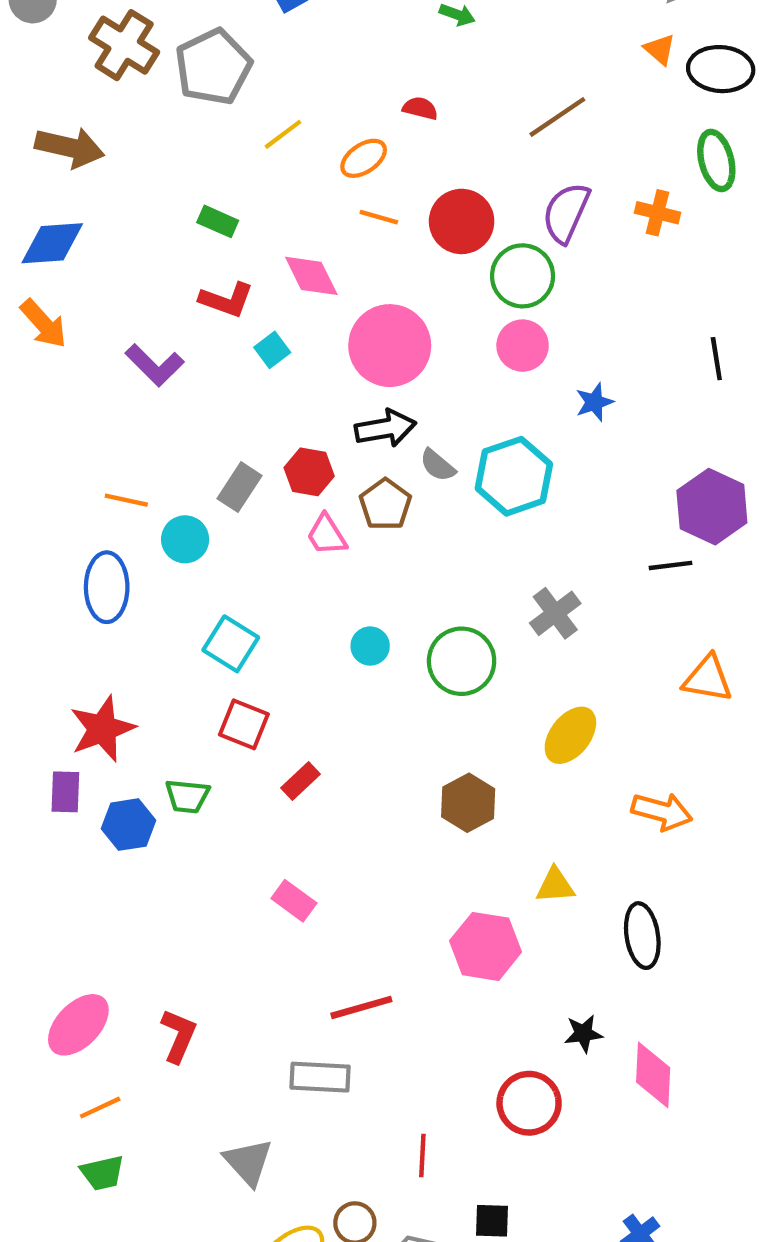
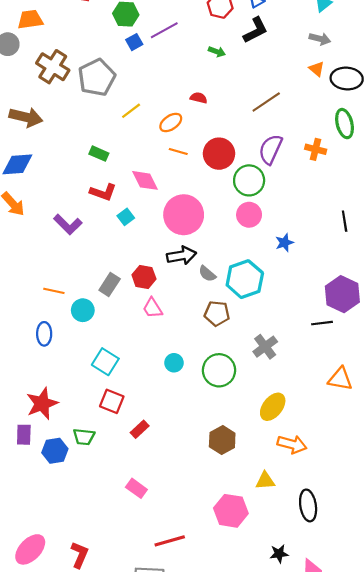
brown pentagon: (385, 504) -> (217, 313), moved, turned -30
blue ellipse: (107, 587) -> (44, 334), size x0.7
orange arrow: (662, 811) -> (292, 444), moved

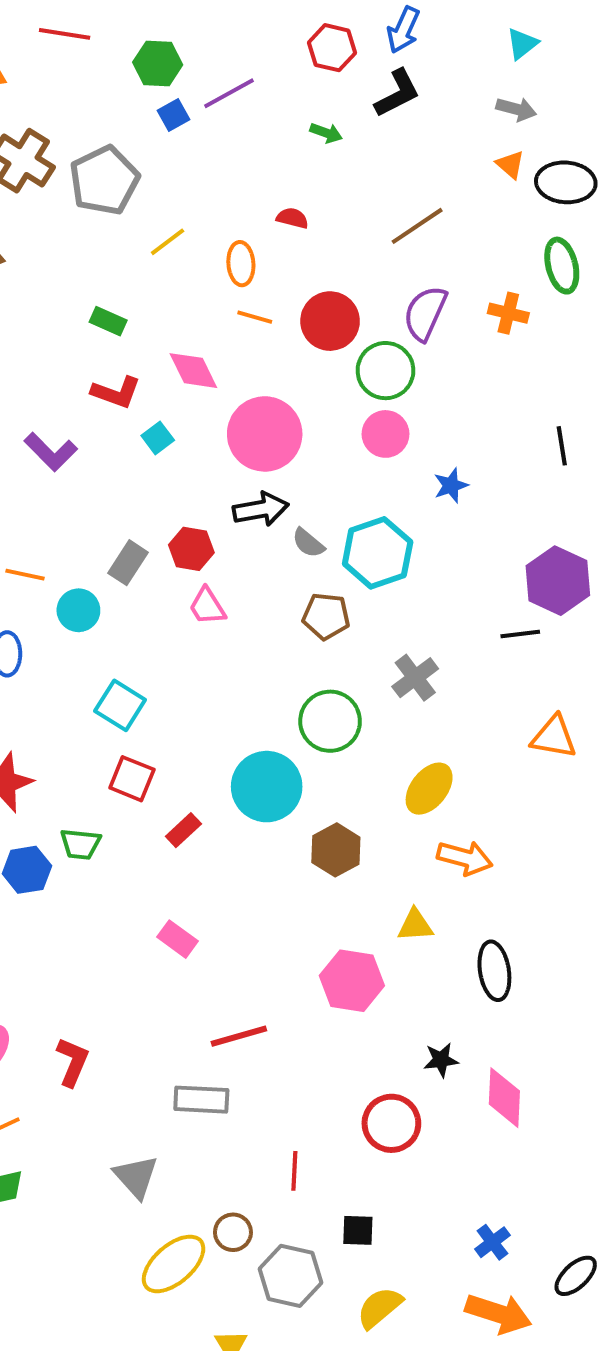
orange ellipse: (171, 122) -> (241, 264), turned -60
cyan circle: (174, 363) -> (267, 787), moved, size x2.0

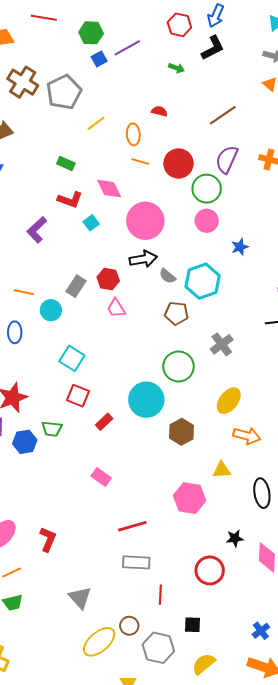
purple L-shape: (51, 452) -> (37, 230), turned 92
gray rectangle: (201, 1100) -> (136, 562), moved

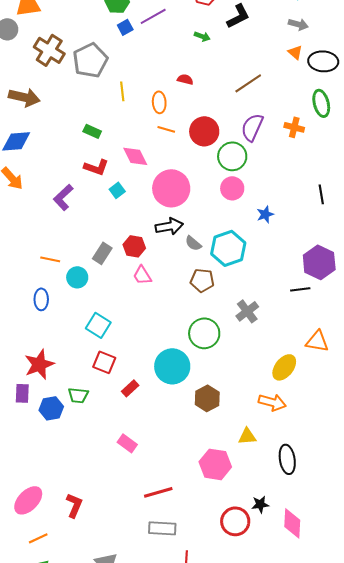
yellow line: (96, 123) -> (122, 91), turned -60
yellow ellipse: (229, 401) -> (284, 367), moved
red circle: (210, 570) -> (235, 521), moved

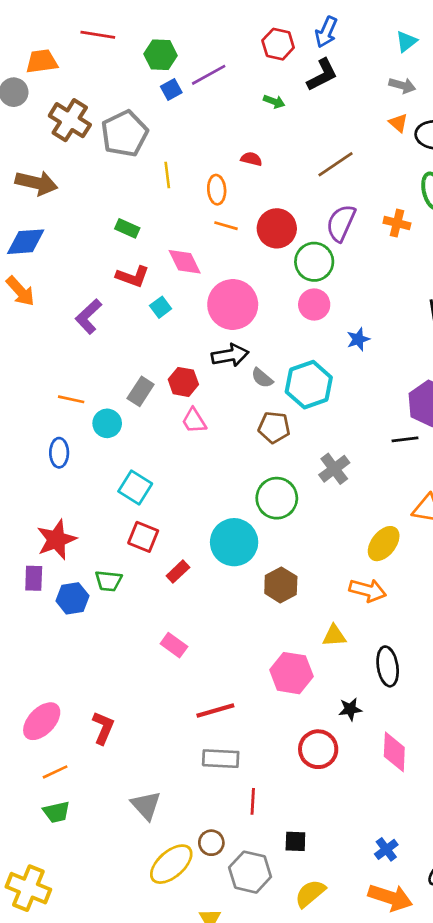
black star: (260, 504) -> (350, 709), moved

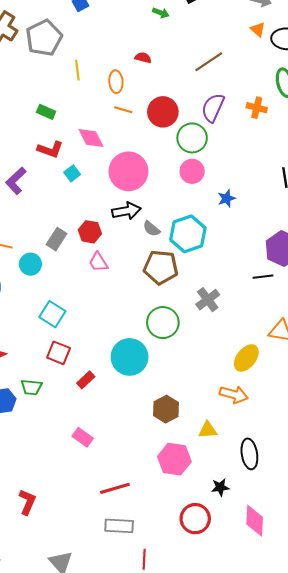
brown pentagon: (274, 427) -> (161, 267), size x1.4
brown hexagon: (281, 585) -> (166, 409), moved

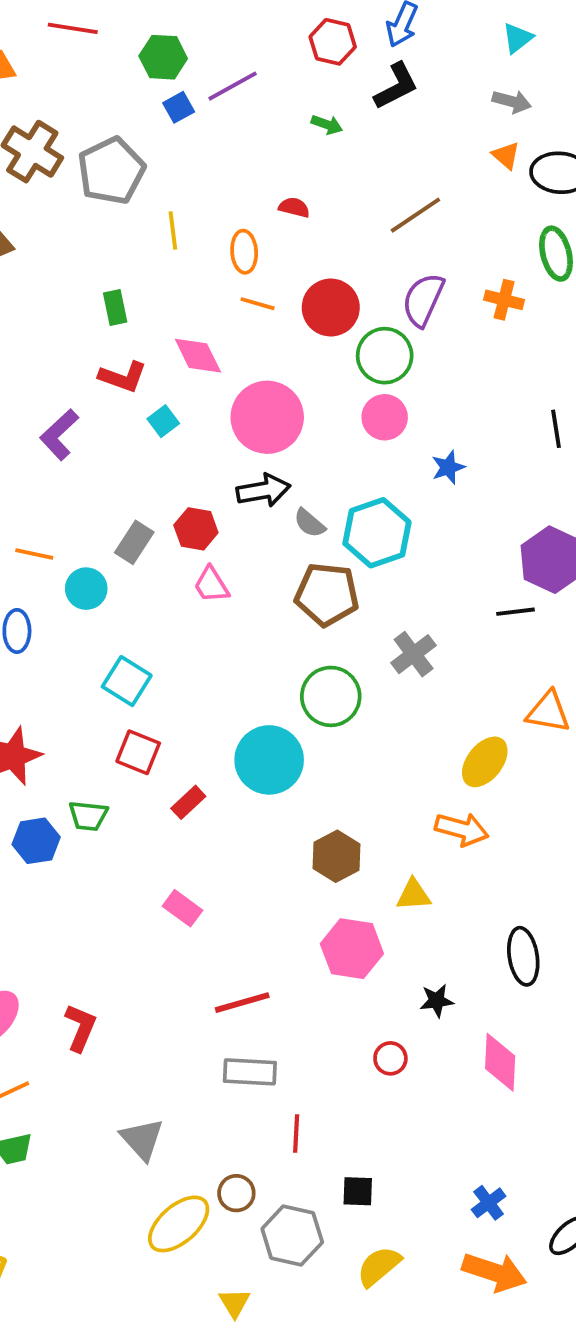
green rectangle: (46, 112) -> (115, 308), turned 54
black ellipse: (249, 454) -> (523, 956), moved
red circle: (195, 519) -> (390, 1058), size x0.6

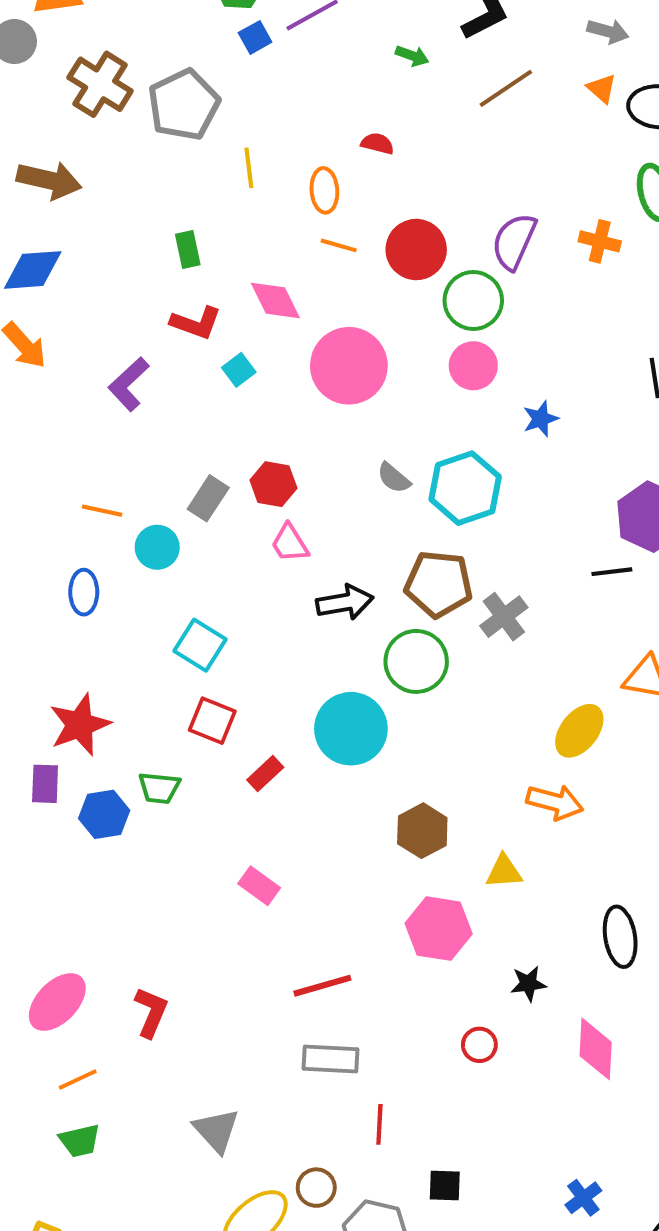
brown line: (415, 215) -> (506, 88), moved
black arrow: (263, 490) -> (345, 602), moved
brown pentagon: (327, 594) -> (439, 584), moved

